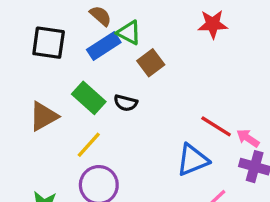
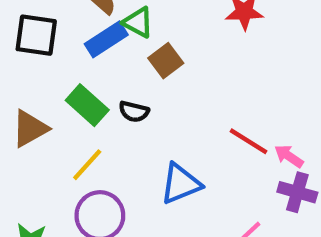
blue triangle: (193, 160) -> (181, 184), moved

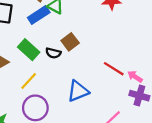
brown square: (166, 61) -> (70, 42), moved

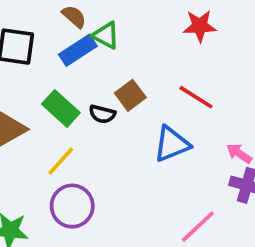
red line: (114, 69) -> (196, 97), moved
blue triangle: (78, 91) -> (172, 144), moved

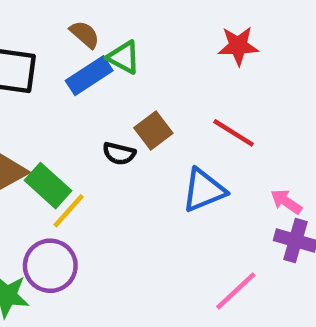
green rectangle: (61, 108) -> (48, 186), moved
purple circle: (72, 206) -> (50, 266), moved

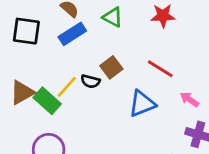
green triangle: (124, 57) -> (113, 17), moved
pink arrow: (286, 202) -> (189, 99), moved
yellow line: (69, 211) -> (67, 87), moved

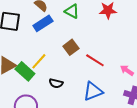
red line: (160, 69) -> (95, 60), moved
black semicircle: (90, 81) -> (56, 83), moved
blue triangle: (142, 104) -> (93, 91), moved

